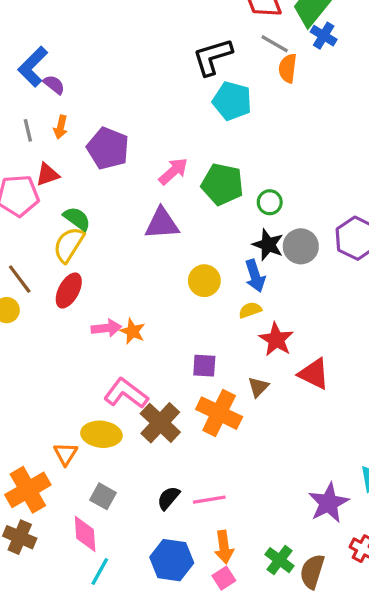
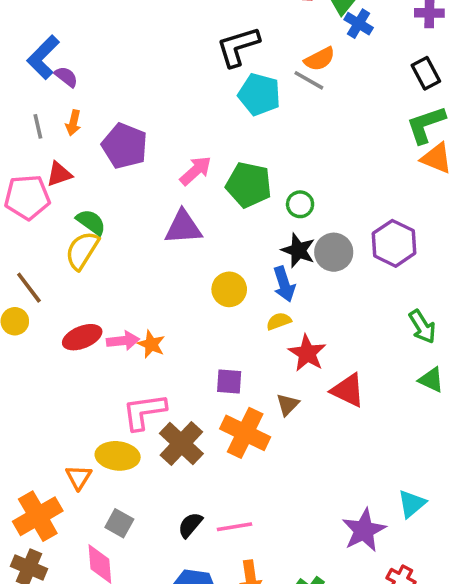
gray line: (275, 44) -> (309, 80), moved
orange semicircle: (288, 68) -> (320, 59), turned -124
red ellipse: (69, 290) -> (82, 337), moved, turned 40
pink L-shape: (126, 393) -> (144, 412), turned -45

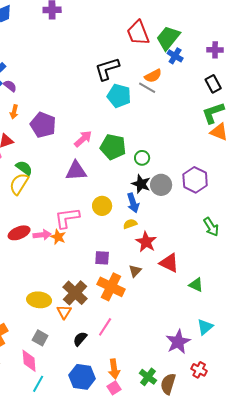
green triangle: (431, 380) -> (196, 285), moved
pink L-shape: (144, 412) -> (67, 218), moved
orange triangle: (79, 477) -> (64, 312), moved
pink line: (235, 527) -> (105, 327), moved, turned -48

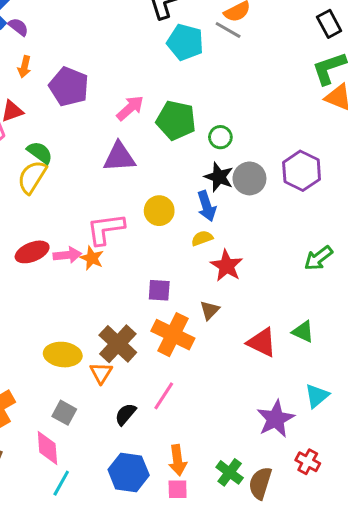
green arrow: (211, 227) -> (318, 258), moved, turned 84
red triangle: (169, 263) -> (262, 342), moved
pink square: (114, 388) -> (178, 489), turned 32

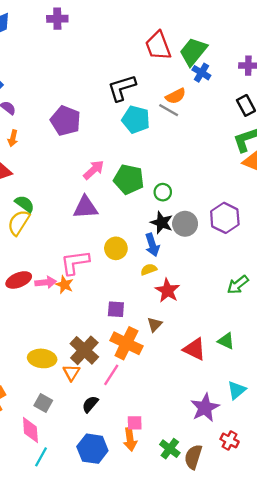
purple pentagon: (69, 87) -> (66, 121), moved
pink line: (164, 396) -> (111, 375), moved
pink square: (178, 489) -> (135, 423), moved

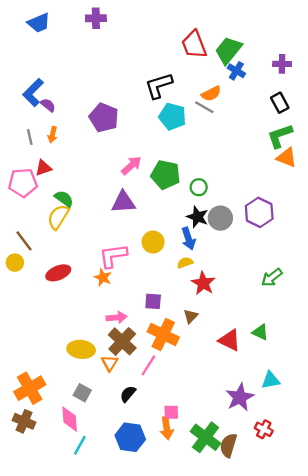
pink arrow: (46, 282) -> (116, 317), moved
cyan triangle: (237, 390) -> (271, 380), turned 30
green cross: (170, 449) -> (206, 437), size x1.5

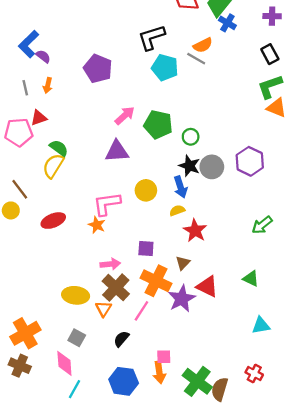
red triangle: (230, 340) -> (207, 286), moved
purple star: (240, 397) -> (182, 299), moved

